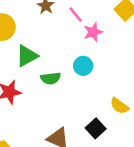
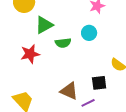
black square: (96, 128) -> (99, 83), turned 35

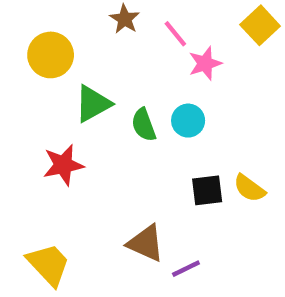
green semicircle: (63, 43) -> (144, 125), moved, turned 77
black square: (99, 83) -> (207, 190), moved

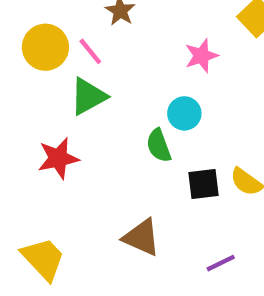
pink line: (175, 34) -> (90, 51), moved
green semicircle: (144, 125) -> (159, 145), moved
purple line: (186, 269) -> (221, 263), moved

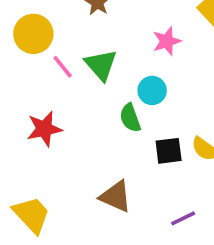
pink line: (90, 51) -> (63, 67), moved
green triangle: (88, 96) -> (101, 65), moved, turned -42

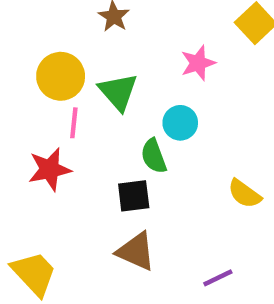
yellow circle: (33, 34) -> (61, 76), moved
pink line: (63, 67) -> (74, 123), moved, turned 45
black square: (169, 151) -> (134, 196), moved

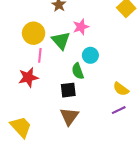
pink star: (198, 63) -> (81, 27), moved
brown triangle: (136, 251) -> (69, 116), turned 42
purple line: (218, 278) -> (119, 110), moved

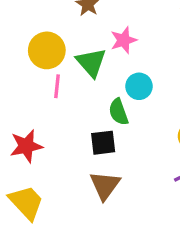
red star: (28, 77) -> (26, 146), moved

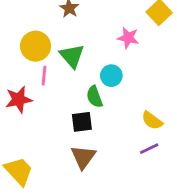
pink star: (124, 40) -> (128, 38), moved, turned 30
red star: (26, 146) -> (19, 99), moved

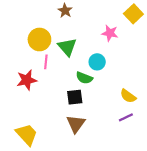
green semicircle: (94, 97) -> (84, 78), turned -49

